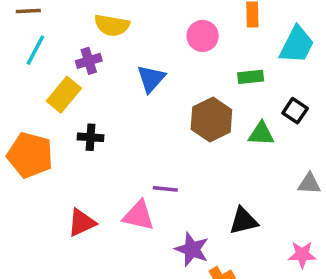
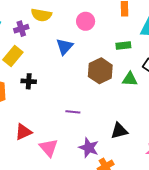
pink circle: (203, 36) -> (86, 21), moved
purple cross: (89, 61) -> (21, 29), moved
pink triangle: (139, 216) -> (49, 148), moved, turned 36

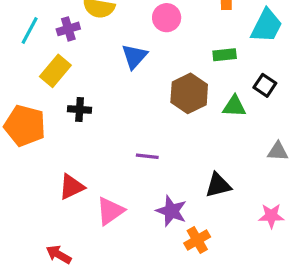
pink triangle: (49, 148) -> (110, 211), turned 36

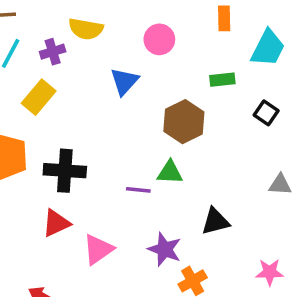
green triangle: (234, 106) -> (170, 172), moved
black cross: (80, 109) -> (65, 171), moved, size x1.6
pink star: (271, 216) -> (270, 272), moved

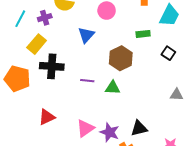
black cross: (65, 171) -> (52, 66), moved
purple line: (138, 190) -> (87, 81), moved
black triangle: (215, 221) -> (139, 128), moved
pink triangle: (98, 249) -> (85, 128), moved

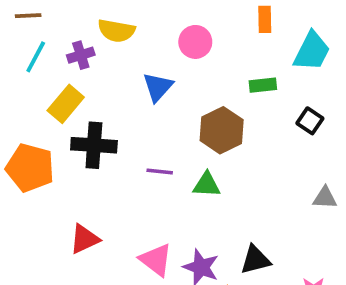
pink triangle: (85, 128) -> (156, 260), turned -48

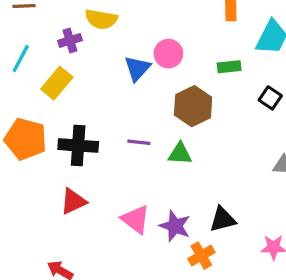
pink circle: (195, 42) -> (168, 54), moved
cyan line: (36, 57) -> (21, 59), moved
black cross: (94, 145) -> (78, 146), moved

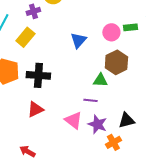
pink circle: (168, 54) -> (111, 32), moved
blue triangle: (137, 68) -> (78, 40), moved
brown hexagon: (193, 106) -> (116, 62), moved
purple line: (139, 142) -> (90, 100), moved

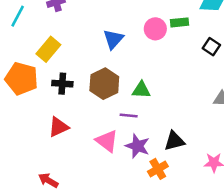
yellow rectangle: (25, 37) -> (48, 49), moved
brown hexagon: (116, 62) -> (104, 84), moved
black cross: (38, 75) -> (62, 84), size x0.7

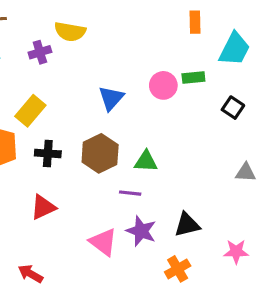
pink triangle: (107, 141) -> (103, 242), moved
orange cross: (158, 169) -> (178, 269), moved

